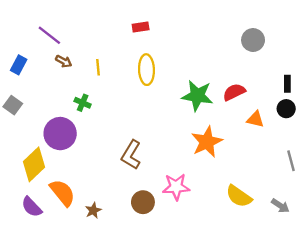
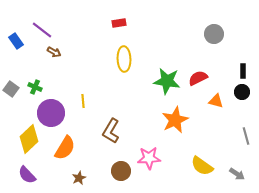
blue rectangle: (19, 65) -> (16, 41), moved, turned -63
yellow line: (98, 67) -> (83, 101), moved
green cross: (83, 103) -> (35, 87), moved
orange semicircle: (62, 193) -> (65, 148), moved, turned 70

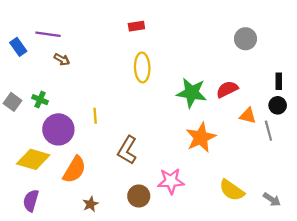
purple line: (42, 30) -> (48, 34), turned -30
gray line: (246, 136) -> (268, 131), moved
yellow diamond: (29, 139) -> (33, 159), turned 60
purple semicircle: (27, 175) -> (31, 201), turned 60

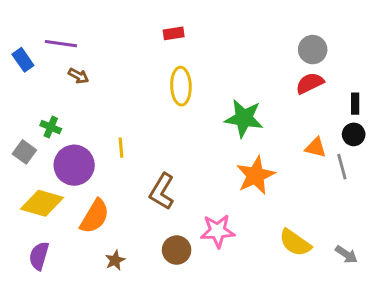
red semicircle: (227, 89) -> (310, 83), moved
gray square: (12, 102) -> (24, 152), moved

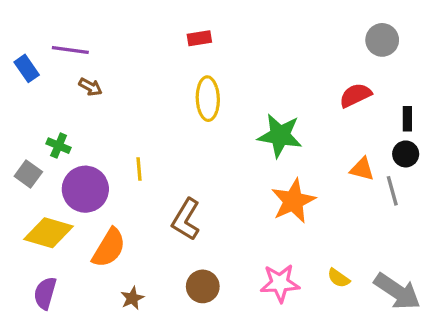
gray circle: (313, 50) -> (382, 40), moved
pink star: (218, 231) -> (280, 283), moved
yellow semicircle: (295, 243) -> (339, 278), size x0.6
gray arrow: (346, 254) -> (397, 291), size x1.8

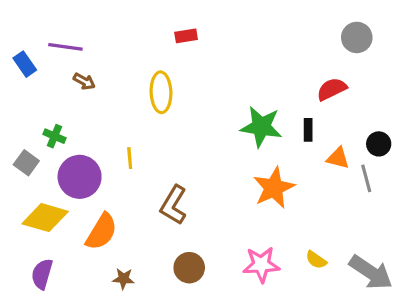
yellow ellipse: (208, 99) -> (161, 92), moved
black rectangle: (407, 119) -> (308, 130), moved
brown star: (132, 298) -> (123, 279), turned 30

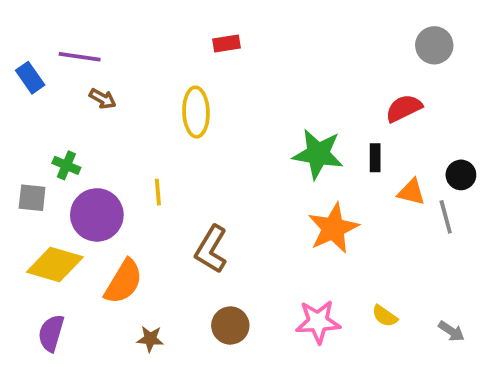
gray square: (26, 163) -> (32, 198), turned -30
gray arrow: (371, 272) -> (451, 331), size x0.5

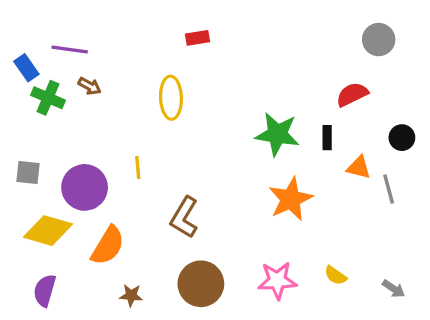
green cross: (66, 165) -> (48, 98), moved, size x1.4
black circle: (461, 175) -> (402, 138), moved
brown circle: (230, 326) -> (201, 284), size x1.4

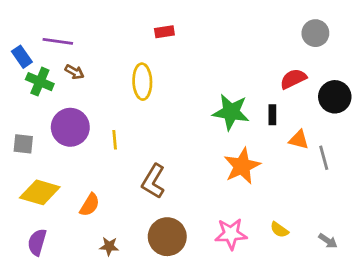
black circle: (402, 138) -> (335, 97), moved, size x1.5
purple circle: (85, 187) -> (70, 127), moved
orange semicircle: (108, 246) -> (90, 205), size x0.7

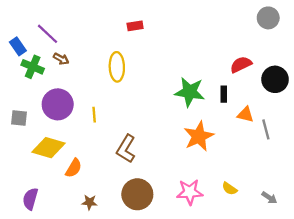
gray circle: (315, 33) -> (268, 18), moved
purple line: (58, 41) -> (47, 34), turned 35
yellow diamond: (40, 192) -> (49, 148), moved

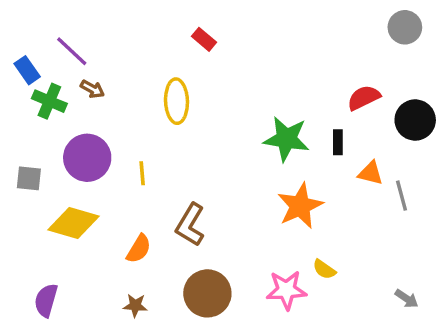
red rectangle: (135, 26) -> (204, 39), turned 49
orange semicircle: (74, 168) -> (139, 249), moved
yellow semicircle: (229, 189) -> (324, 269), moved

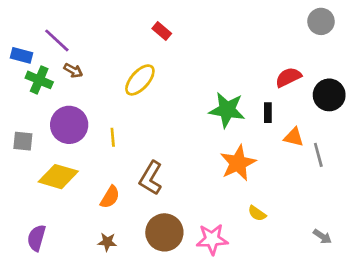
blue rectangle: (27, 70) -> (21, 55), turned -40
yellow ellipse: (176, 101) -> (140, 80), turned 44
pink star: (286, 290) -> (212, 239), moved

